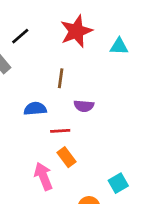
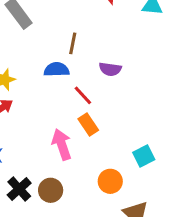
brown line: (61, 78) -> (73, 43), moved
red line: (60, 131) -> (83, 95), turned 48

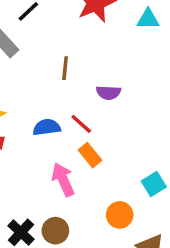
blue semicircle: (56, 70) -> (47, 127), moved

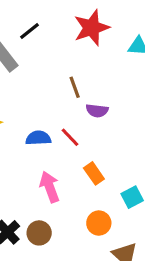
brown line: (65, 68) -> (75, 87), moved, turned -30
orange rectangle: (90, 155) -> (94, 173), moved

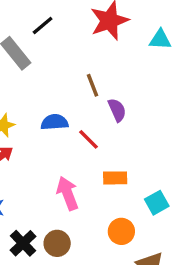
purple semicircle: (97, 111) -> (117, 110), turned -120
blue semicircle: (38, 138) -> (55, 122), moved
orange rectangle: (94, 173) -> (115, 178), turned -55

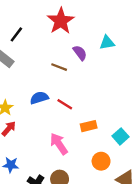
cyan triangle: (160, 40) -> (107, 43), moved
brown line: (92, 85) -> (59, 67), turned -35
purple semicircle: (117, 110) -> (80, 53), moved

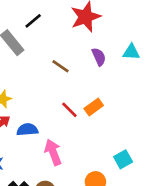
brown line: (59, 67) -> (60, 66), moved
blue semicircle: (39, 98) -> (27, 130), moved
orange rectangle: (89, 126) -> (94, 107), moved, turned -35

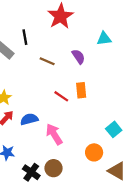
black line: (33, 21) -> (25, 37), moved, turned -49
purple semicircle: (99, 57) -> (78, 57), moved
orange rectangle: (94, 107) -> (81, 90), turned -49

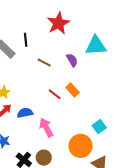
cyan triangle: (104, 39) -> (96, 46), size x1.6
orange rectangle: (81, 90) -> (73, 90), turned -40
orange circle: (94, 152) -> (81, 146), size x1.5

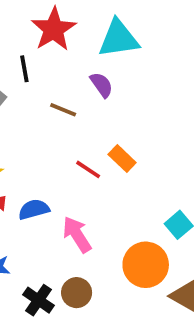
red star: (58, 23) -> (54, 29), moved
cyan triangle: (96, 46) -> (118, 39), moved
purple semicircle: (72, 60) -> (102, 85), moved

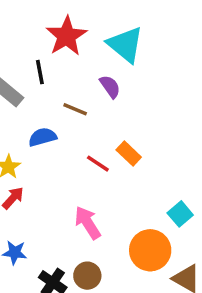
cyan triangle: (118, 39) -> (125, 45), turned 48
blue semicircle: (34, 209) -> (42, 137), moved

